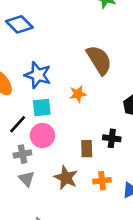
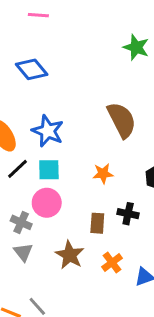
orange star: (78, 94) -> (103, 174), moved
black line: (18, 124) -> (18, 169), moved
gray cross: (22, 154) -> (21, 222), turned 30
orange cross: (102, 181) -> (112, 263), turned -36

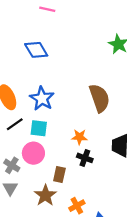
black cross: (128, 214) -> (85, 158), moved
brown rectangle: (97, 223) -> (59, 175), moved

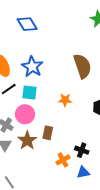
black cross: (85, 158) -> (82, 150), moved
brown star: (45, 195) -> (27, 140), moved

